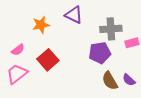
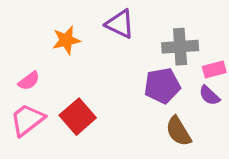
red square: (48, 60) -> (78, 117), moved
purple semicircle: (129, 80) -> (209, 95), moved

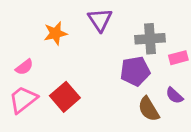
purple triangle: (120, 24) -> (100, 20), turned 30
purple semicircle: (209, 95) -> (174, 95), moved

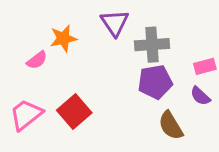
gray cross: (150, 39) -> (152, 45), moved
pink semicircle: (24, 67) -> (37, 60), moved
purple semicircle: (174, 95) -> (200, 96), moved

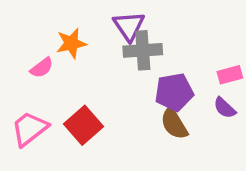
gray cross: (152, 45) -> (143, 50), moved
brown semicircle: (171, 126) -> (174, 124), moved

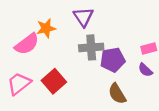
gray cross: (143, 50) -> (91, 47), moved
pink semicircle: (42, 68) -> (27, 44), size x1.6
brown semicircle: (174, 124) -> (117, 94), moved

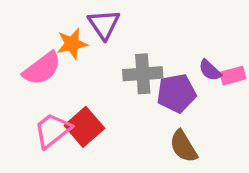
purple triangle: (83, 17) -> (104, 24), moved
purple semicircle: (145, 70) -> (210, 70), moved
pink trapezoid: (19, 84) -> (53, 130), moved

